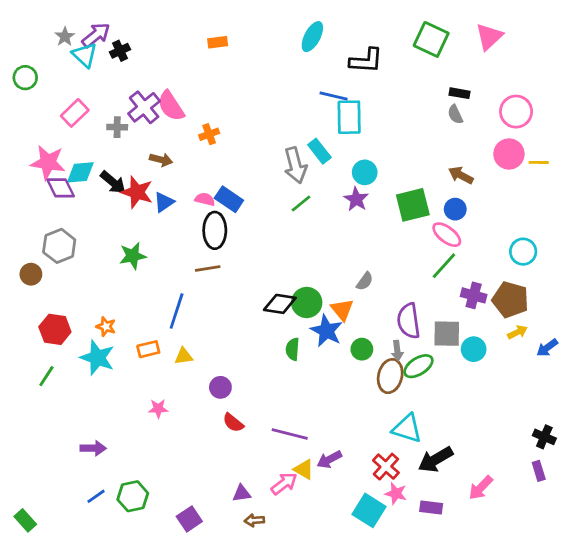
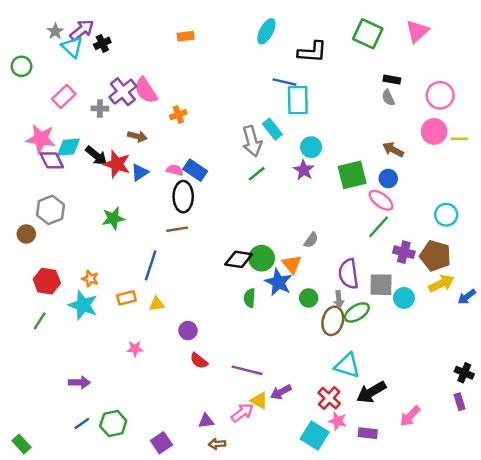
yellow arrow: (517, 332) -> (441, 283), size x1.5

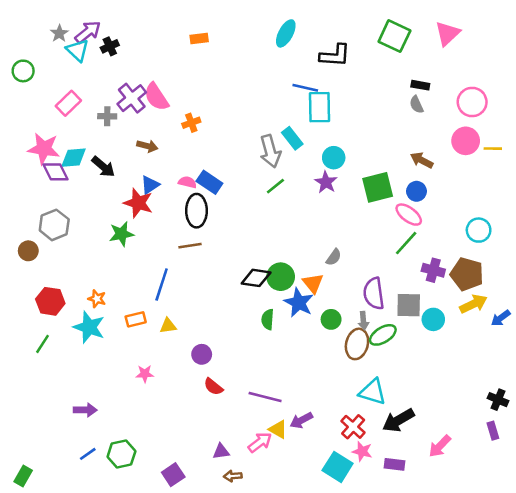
red star: (117, 164) -> (138, 203), moved
green rectangle: (21, 444) -> (23, 476), turned 72

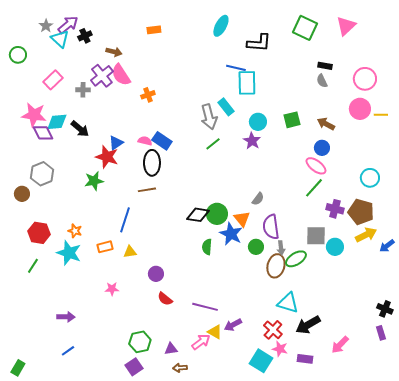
brown arrow: (147, 146) -> (114, 52), moved
green square: (378, 187) -> (292, 120), moved, size x0.7
purple semicircle: (374, 294) -> (271, 227), moved
green hexagon: (121, 454) -> (140, 342), moved

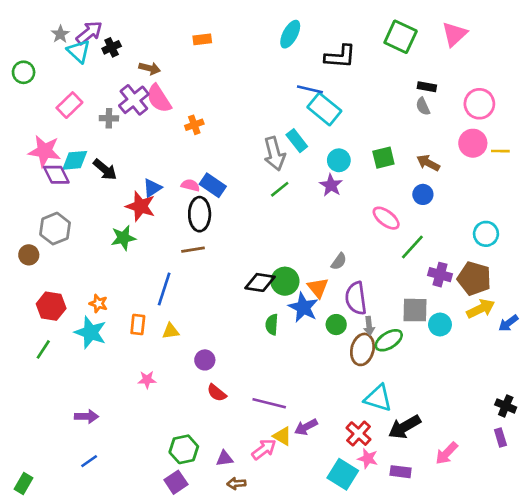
cyan rectangle: (247, 83) -> (324, 109), turned -50
pink ellipse: (316, 166) -> (386, 218), moved
orange rectangle: (105, 247) -> (138, 325), turned -70

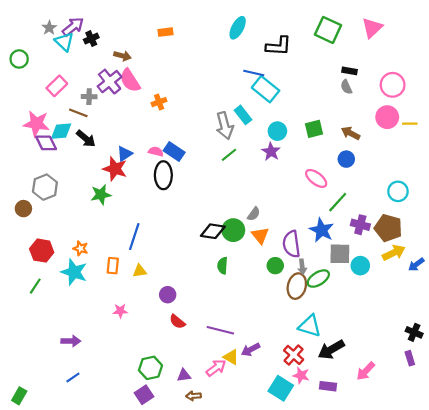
brown line: (193, 250) -> (78, 113), moved, turned 30
gray semicircle: (339, 261) -> (254, 214), moved
blue star: (303, 307) -> (322, 230), moved

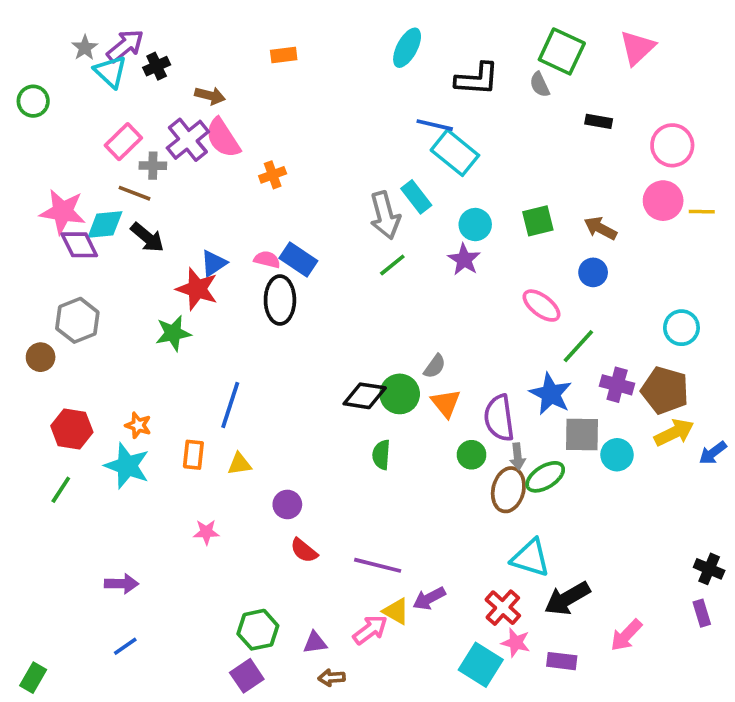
pink rectangle: (57, 86) -> (123, 142), moved
gray semicircle: (346, 87) -> (540, 85), moved

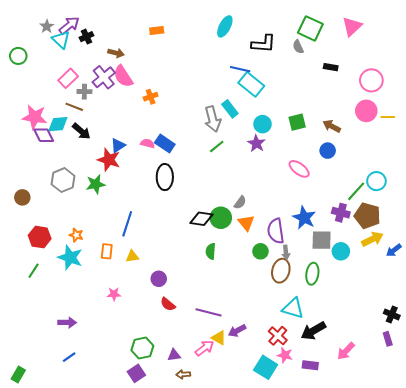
black ellipse: (280, 300) -> (165, 177), moved
gray hexagon: (77, 320) -> (63, 180), moved
green line: (578, 346) -> (356, 191), moved
green ellipse: (545, 477) -> (312, 274), moved, turned -50

